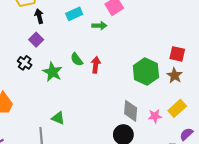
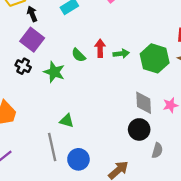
green arrow: (99, 26) -> (121, 54), moved
purple square: (36, 40) -> (32, 40), size x1.5
red arrow: (96, 65) -> (100, 48), moved

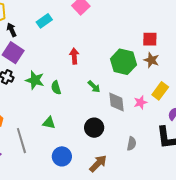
green arrow: (121, 54) -> (94, 87), moved, turned 56
green semicircle: (79, 55) -> (56, 88), moved, turned 32
black circle: (139, 129) -> (94, 128), moved
gray line: (52, 147) -> (21, 141), moved

